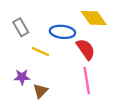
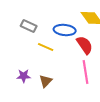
gray rectangle: (21, 27) -> (29, 26), turned -35
purple star: (22, 77) -> (24, 76), moved

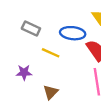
purple star: (24, 76) -> (24, 72), moved

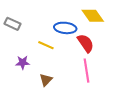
gray rectangle: (31, 29) -> (12, 24), moved

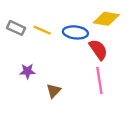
yellow diamond: (93, 16) -> (106, 19), turned -45
yellow line: (46, 45) -> (42, 30), moved

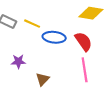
blue ellipse: (75, 32) -> (54, 37), moved

